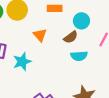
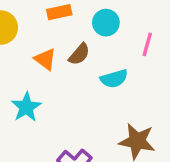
brown semicircle: (71, 37) -> (79, 54), moved

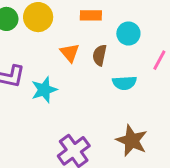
brown semicircle: (79, 54) -> (100, 55), turned 138

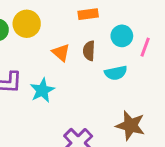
orange rectangle: (91, 15) -> (88, 14), moved
cyan circle: (128, 34) -> (122, 36), moved

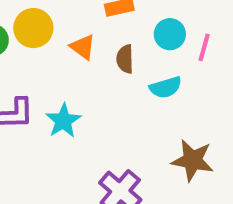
orange triangle: (61, 53) -> (83, 47), moved

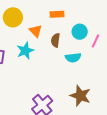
cyan star: (63, 121) -> (25, 51), moved

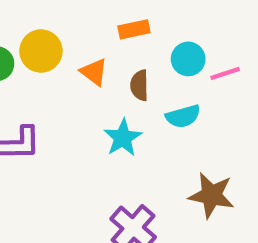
pink line: (95, 41) -> (225, 73), turned 56
cyan star: (25, 51) -> (123, 138), moved

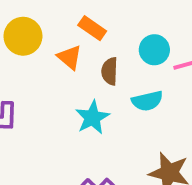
orange rectangle: (134, 29) -> (92, 28), moved, turned 44

